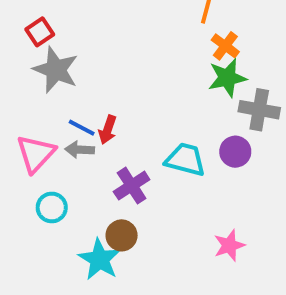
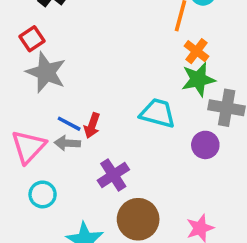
cyan trapezoid: (185, 160) -> (158, 113), moved
brown circle: (122, 235) -> (138, 219), moved, size x1.5

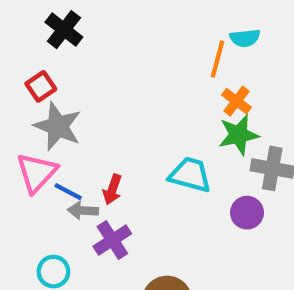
blue line: (69, 124) -> (68, 192), moved
pink triangle: (28, 147) -> (37, 173), moved
purple cross: (113, 175) -> (112, 240), moved

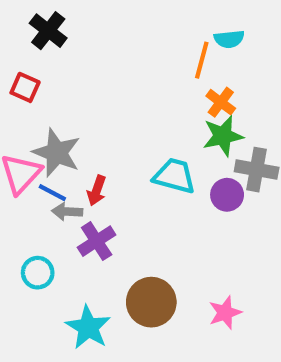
red square: (41, 86) -> (25, 87), turned -32
gray star: (58, 126) -> (57, 153), moved
purple circle: (247, 213) -> (227, 195), moved

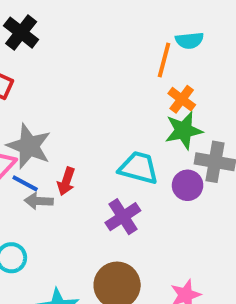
purple cross: (97, 241) -> (123, 217), moved

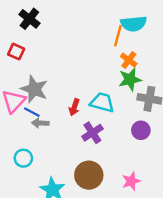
cyan semicircle: (189, 40) -> (134, 24), size x1.5
red arrow: (66, 181) -> (74, 107), moved
purple circle: (188, 185) -> (141, 130), moved

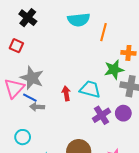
cyan semicircle: (134, 24) -> (79, 20), moved
orange cross: (129, 60) -> (128, 53), moved, turned -32
red arrow: (74, 107) -> (66, 93), turned 152
purple cross: (92, 133) -> (101, 115), moved

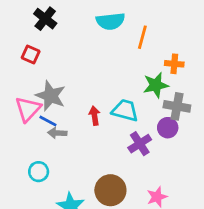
purple circle: (123, 113) -> (168, 128), moved

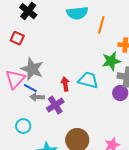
purple cross: (140, 144) -> (55, 105), moved

